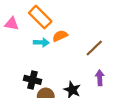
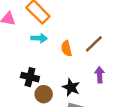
orange semicircle: (60, 36) -> (66, 48), moved, turned -80

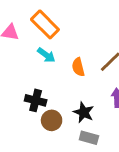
cyan arrow: (39, 38) -> (46, 55), turned 35

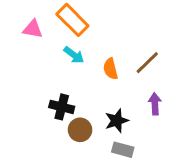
black star: (84, 112) -> (117, 121), turned 30

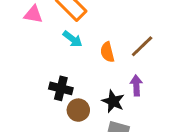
purple arrow: (155, 104) -> (136, 85), moved
black star: (117, 121) -> (113, 101), turned -30

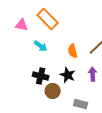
cyan arrow: (73, 39) -> (41, 46), moved
black star: (113, 101) -> (68, 75), moved

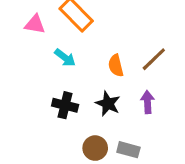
brown circle: (53, 91) -> (95, 148), moved

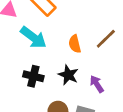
cyan arrow: (65, 58) -> (33, 37), size x1.5
purple arrow: (148, 102) -> (97, 84), moved, turned -30

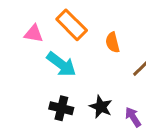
orange semicircle: (75, 44) -> (113, 42), moved

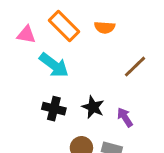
orange semicircle: (113, 42) -> (105, 27), moved, turned -72

